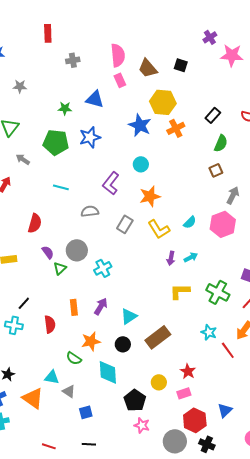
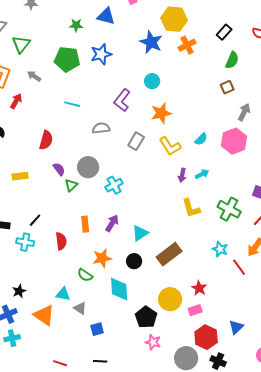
yellow L-shape: (180, 291) -> (191, 208), turned -105
yellow circle: (159, 382) -> (170, 299), size x1.5

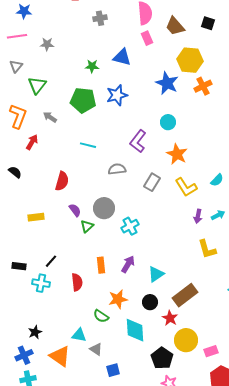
orange star: (161, 113) -> (177, 154), turned -30
red star: (199, 288) -> (170, 318), moved

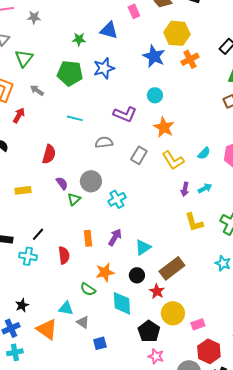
purple L-shape: (138, 141) -> (125, 114), turned -105

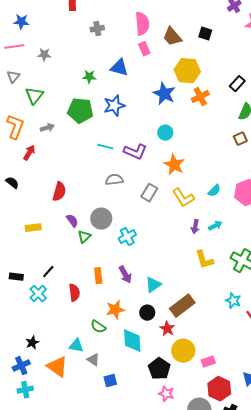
gray arrow: (37, 90) -> (47, 128), turned 128
cyan line: (75, 118) -> (105, 147), moved
purple arrow: (115, 237) -> (125, 275), turned 120
cyan cross: (28, 256) -> (38, 294), turned 36

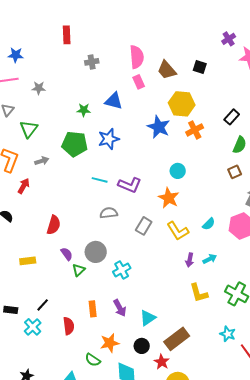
cyan circle: (165, 133) -> (178, 171), moved

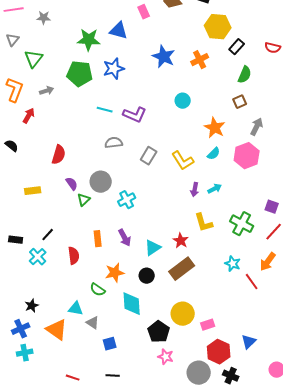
yellow hexagon: (182, 104) -> (218, 27), moved
green star: (84, 110) -> (89, 40), size x1.6
orange star: (169, 198) -> (215, 128), moved
red star: (162, 362) -> (181, 241), moved

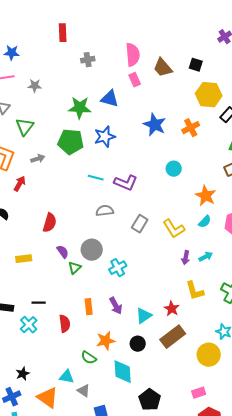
black line: (48, 235) -> (39, 303), turned 48
yellow circle: (183, 314) -> (209, 355), moved

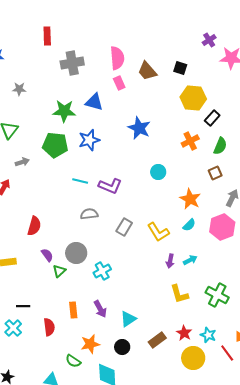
gray cross: (88, 60) -> (72, 63), size x1.6
orange cross: (191, 128) -> (190, 141), moved
red star: (172, 309) -> (184, 333), moved
brown rectangle: (173, 337) -> (157, 340), size x0.7

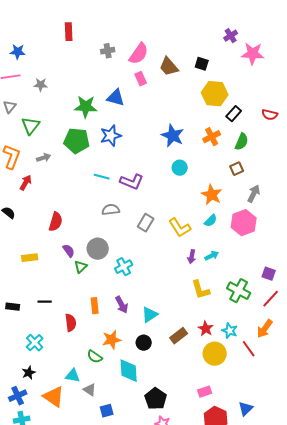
pink semicircle: (117, 58) -> (139, 54), turned 40
gray cross: (72, 63) -> (108, 51), moved, size x0.6
blue star: (139, 128) -> (173, 136), moved
cyan cross: (13, 328) -> (35, 343), moved

